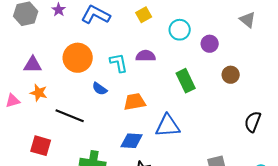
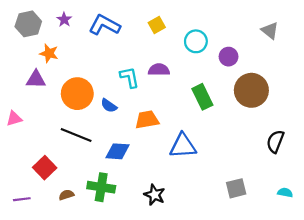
orange circle: (78, 58) -> (77, 94), moved
brown circle: (231, 75) -> (251, 90), size x1.8
orange star: (39, 93) -> (49, 53), moved
blue diamond: (132, 141) -> (118, 151), moved
red square: (41, 146) -> (45, 168), turned 30

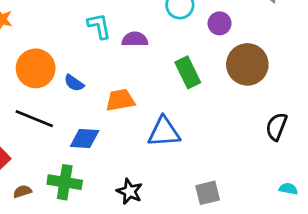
cyan L-shape: (129, 77) -> (99, 26), moved
gray square: (236, 188) -> (208, 193), moved

